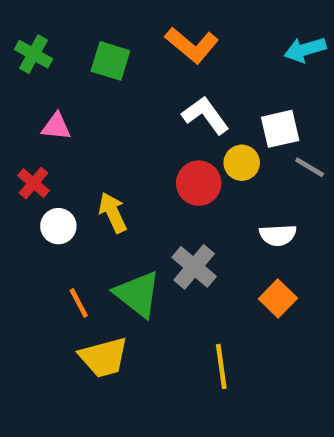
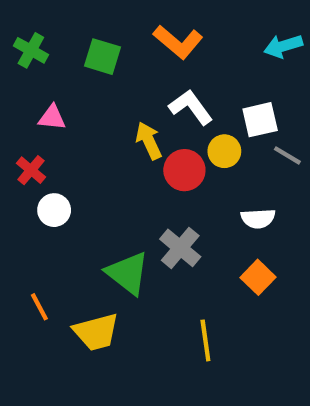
yellow arrow: (113, 213) -> (149, 141), moved
orange line: (79, 303) -> (39, 307), moved

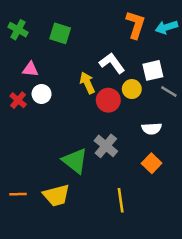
orange L-shape: (178, 42) -> (136, 25), moved, turned -112
white circle: (54, 210) -> (42, 94), moved
orange line: (39, 307) -> (18, 194), moved, turned -63

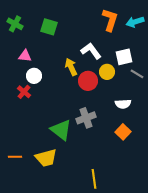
red cross: (18, 100) -> (24, 92), moved
gray cross: (106, 146) -> (86, 118), turned 30
yellow line: (121, 200) -> (94, 179), moved

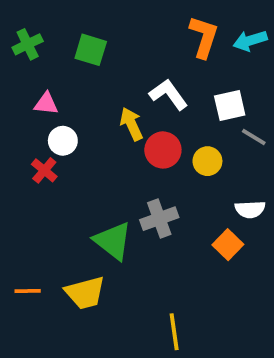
green cross: (15, 24) -> (28, 44), turned 35
yellow circle: (107, 72) -> (207, 161), moved
white semicircle: (123, 104) -> (250, 209), moved

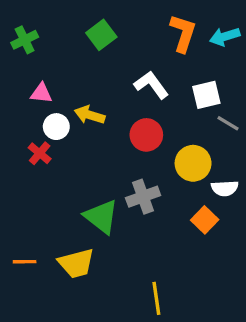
green square: (91, 50) -> (101, 35), moved, turned 36
yellow arrow: (131, 124) -> (90, 115), moved, turned -48
yellow circle: (207, 161) -> (193, 163), moved, size x1.4

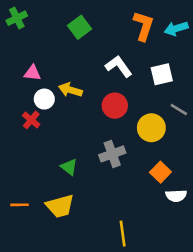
green cross: (25, 40) -> (17, 18), moved
gray line: (228, 123) -> (179, 109), moved
white semicircle: (225, 188) -> (176, 196), moved
green triangle: (101, 217) -> (69, 167), moved, size x0.6

